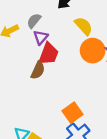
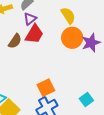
brown semicircle: (38, 70) -> (15, 41), moved

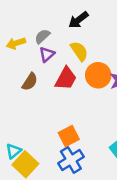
yellow semicircle: (68, 16) -> (79, 51), moved
red trapezoid: (34, 34) -> (66, 79), moved

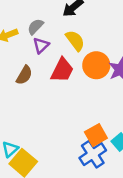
orange square: (69, 136) -> (96, 135), moved
blue cross: (71, 160) -> (93, 154), moved

